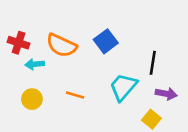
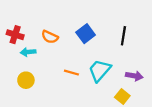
orange semicircle: (61, 45) -> (50, 37), size x0.7
black line: (153, 63) -> (123, 36), moved
orange line: (75, 95) -> (71, 73), moved

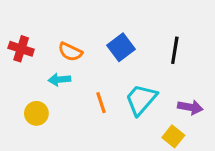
cyan arrow: (28, 52) -> (59, 80), moved
orange line: (71, 73) -> (101, 103), turned 56

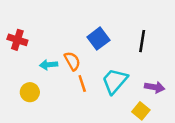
orange semicircle: (70, 52) -> (72, 61), moved, turned -144

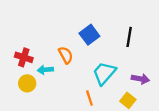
red cross: (17, 40) -> (24, 57), moved
cyan arrow: (49, 65) -> (45, 70), moved
orange line: (82, 83) -> (89, 98), moved

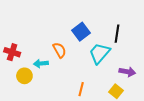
red cross: (24, 57) -> (12, 52), moved
cyan trapezoid: (104, 73) -> (100, 53), moved
orange line: (89, 98) -> (81, 89), turned 32

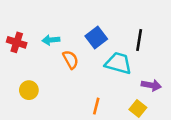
red cross: (12, 52) -> (17, 42), moved
cyan trapezoid: (100, 53) -> (118, 63), turned 65
cyan arrow: (41, 63) -> (51, 40), moved

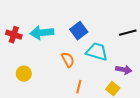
cyan arrow: (51, 40) -> (42, 33), size x1.6
black line: (139, 40) -> (128, 33), moved, turned 66
orange semicircle: (71, 60) -> (68, 60), moved

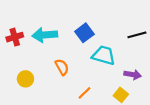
red cross: (14, 35) -> (15, 37), turned -35
orange semicircle: (68, 60) -> (62, 67), moved
orange line: (79, 87) -> (84, 93), turned 32

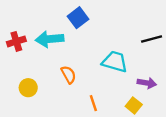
blue square: (84, 33) -> (78, 18), moved
orange line: (84, 93) -> (93, 103), turned -64

